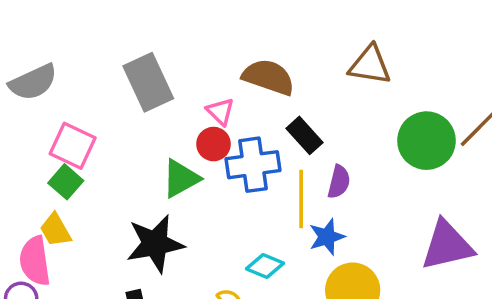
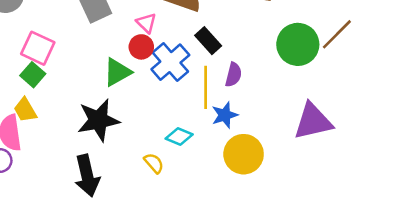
blue cross: (253, 165) -> (170, 62), turned -33

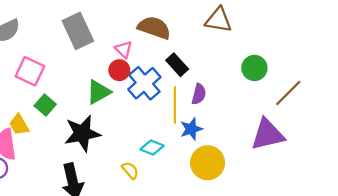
brown line: (337, 34) -> (288, 93), moved
green circle: (298, 44) -> (254, 68), size x0.7
green square: (33, 75) -> (45, 105), moved

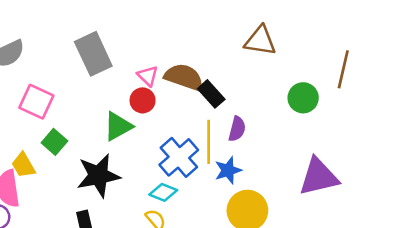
brown semicircle: (154, 28) -> (184, 77), moved
blue cross: (144, 83) -> (179, 157), moved
brown line: (288, 93) -> (343, 69), moved, turned -32
cyan diamond: (152, 148) -> (163, 192), moved

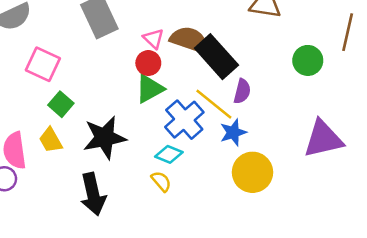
black rectangle: (211, 94) -> (216, 57), size x1.6
green triangle: (118, 126) -> (150, 89), moved
yellow line: (209, 142) -> (214, 104), turned -51
yellow trapezoid: (23, 165) -> (51, 140), moved

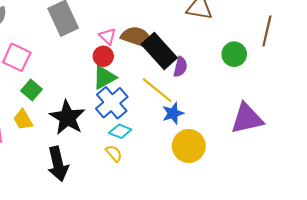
purple semicircle: (242, 91) -> (180, 67), moved
blue cross: (184, 120) -> (112, 103), moved
black star: (105, 138) -> (67, 118), turned -30

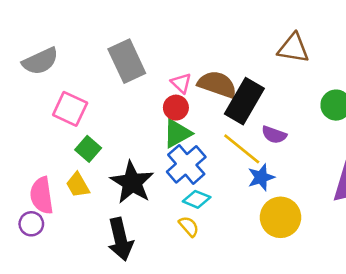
black rectangle: (159, 51) -> (244, 101), turned 72
purple semicircle: (180, 67) -> (274, 135), moved, turned 96

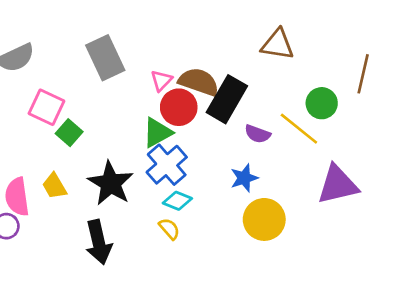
pink triangle: (181, 83) -> (161, 81), turned 30
red circle: (176, 108) -> (179, 107), moved, size x1.4
green square: (88, 149) -> (69, 133), moved
yellow line: (242, 149) -> (299, 129), moved

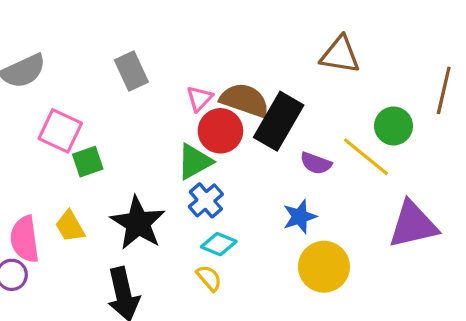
gray rectangle: (105, 58) -> (131, 71), size x0.7
green square: (69, 133) -> (88, 162), turned 30
blue cross: (167, 165) -> (206, 200), size x0.7

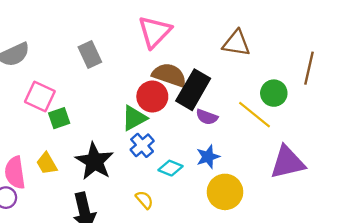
pink triangle: (199, 98) -> (155, 32), moved, size x1.8
purple semicircle: (316, 163) -> (207, 117), moved
cyan diamond: (219, 244) -> (170, 168), moved

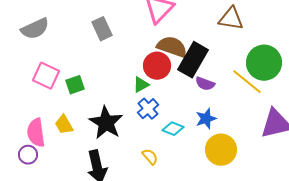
green circle: (274, 93) -> (264, 63), size x1.5
pink square: (40, 97) -> (46, 76), moved
green triangle: (134, 118) -> (141, 85), size x0.7

